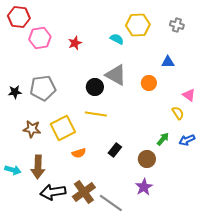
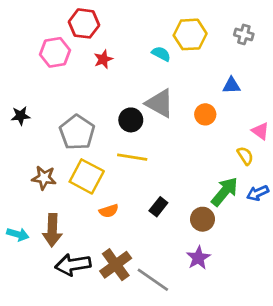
red hexagon: (19, 17) -> (84, 23), moved
gray pentagon: (43, 88) -> (77, 132), moved, turned -30
black star: (15, 92) -> (21, 116), moved
yellow square: (63, 128) -> (87, 176), turned -35
green arrow: (163, 139) -> (225, 192), size x1.6

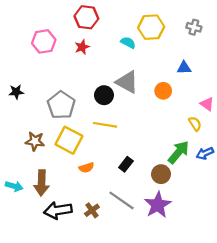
red hexagon: (84, 23) -> (86, 17), moved
purple star: (198, 258) -> (158, 205), size x1.4
brown cross: (116, 265) -> (92, 210), size x0.6
gray line: (153, 280) -> (122, 200), moved

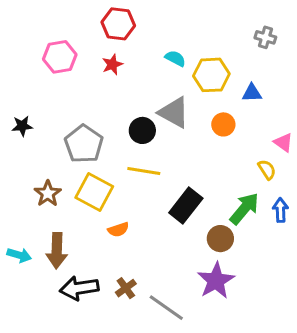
yellow hexagon: (151, 27) -> (211, 75), moved
brown star: (35, 141) -> (48, 194), turned 30
blue arrow: (205, 153) -> (280, 210), turned 112
black rectangle: (126, 164) -> (186, 206), moved, size x1.6
gray line: (122, 200) -> (166, 308), moved

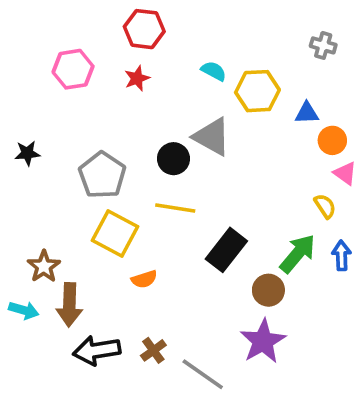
orange circle: (223, 124) -> (332, 140), moved
brown star: (48, 194) -> (44, 266), moved

